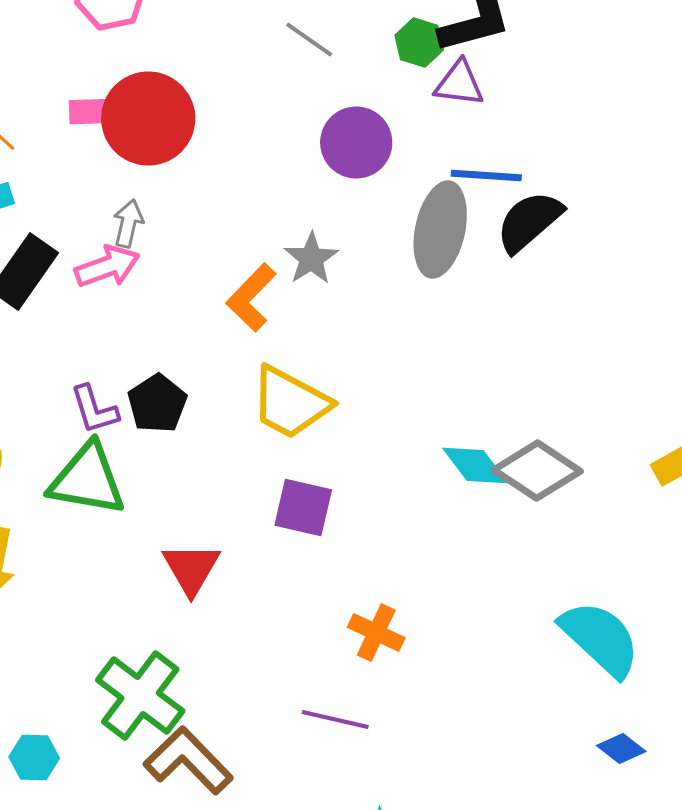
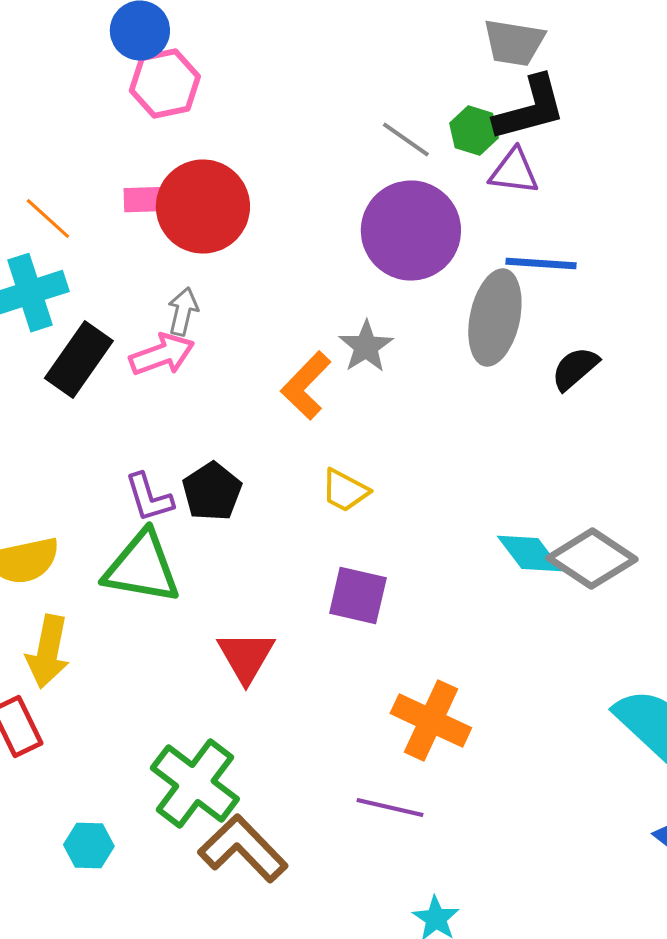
gray line: (309, 40) -> (406, 140), moved
purple circle: (356, 143) -> (411, 231), size x1.4
black semicircle: (529, 222) -> (575, 369), moved, size x0.7
yellow trapezoid: (290, 403) -> (345, 491), size x0.6
orange cross: (376, 633) -> (431, 721), size x1.4

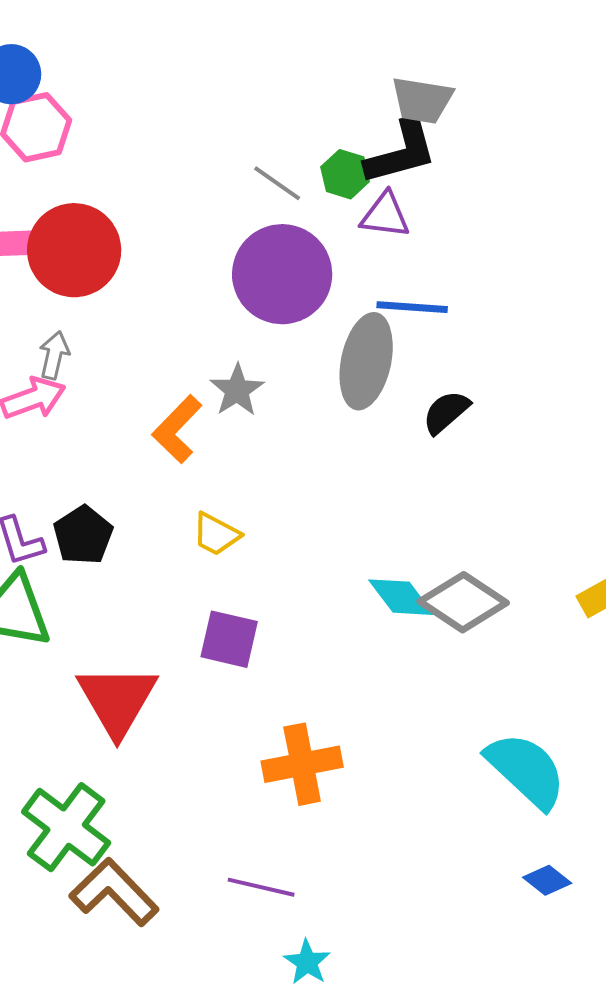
gray trapezoid: (514, 43) -> (422, 100), moved
red triangle: (246, 657) -> (117, 700), size x1.4
orange cross: (431, 721) -> (302, 764), turned -36
purple line: (390, 808) -> (261, 887), moved

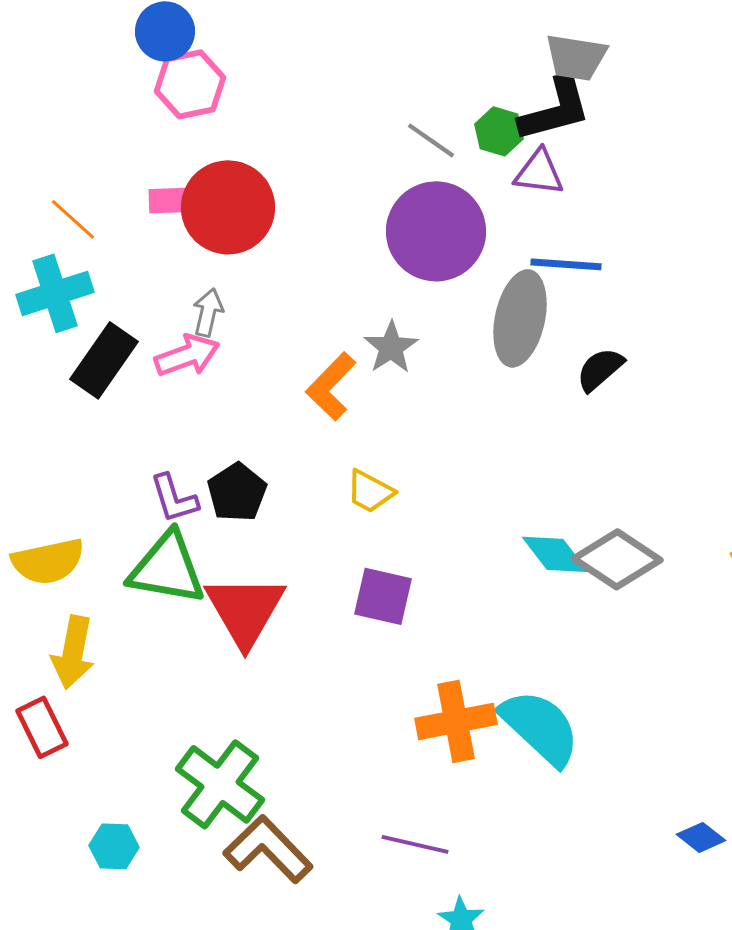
red triangle: (117, 700) -> (245, 610), moved
cyan semicircle: (526, 770) -> (540, 727), moved

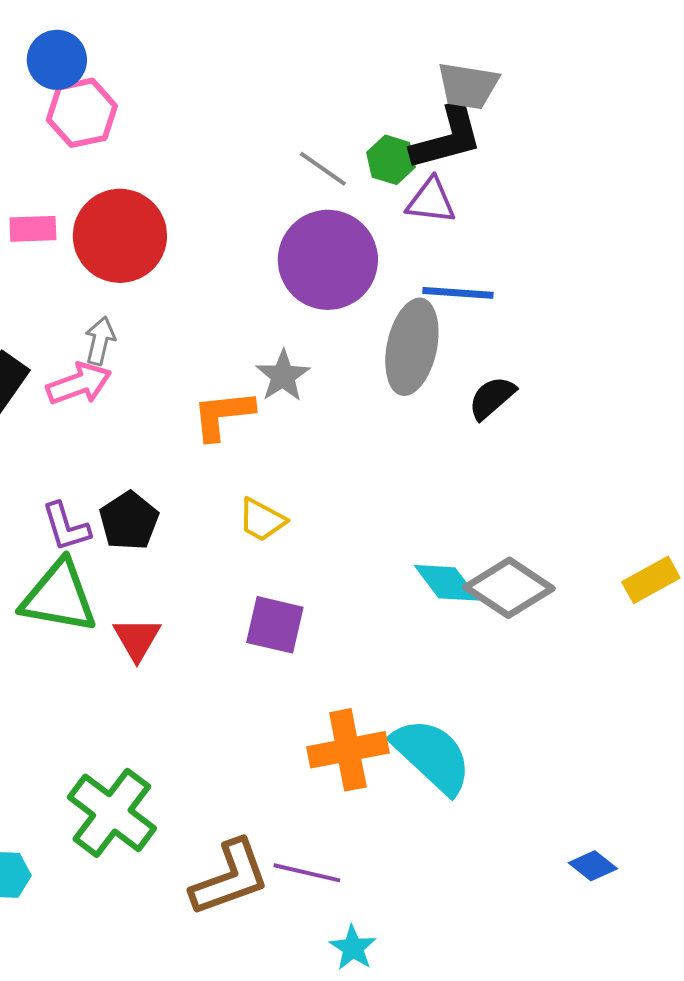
pink rectangle: (172, 200) -> (33, 229), moved
orange L-shape: (331, 386) -> (223, 415), turned 40
red triangle: (245, 610) -> (137, 639), size x0.6
brown L-shape: (268, 849) -> (230, 878), moved, turned 114

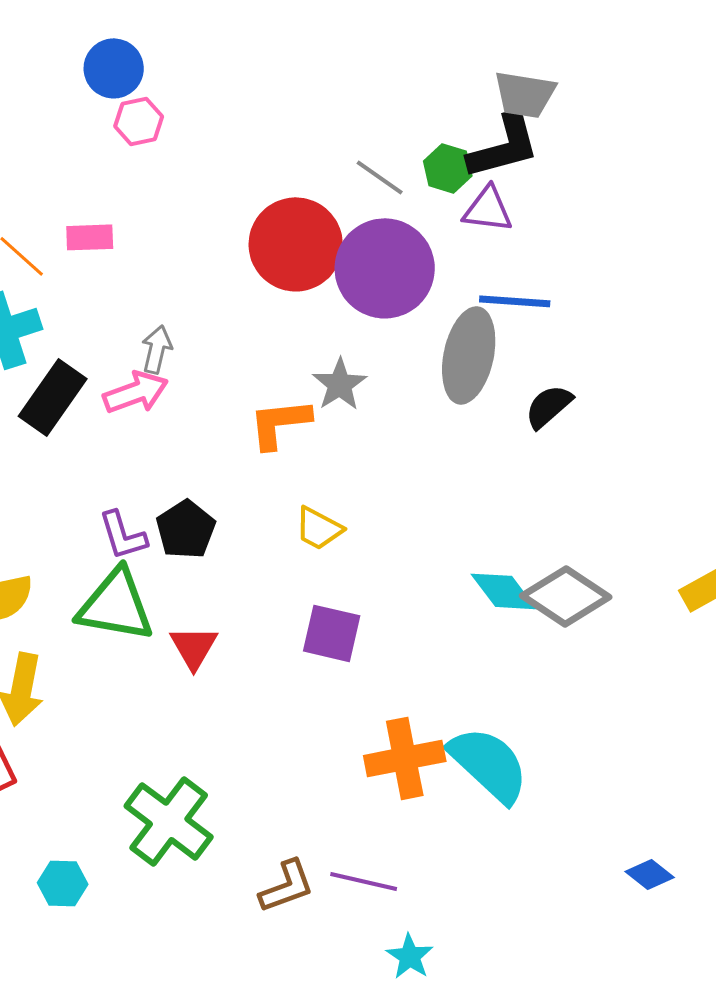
pink hexagon: (82, 113) -> (139, 121), size x0.7
red circle: (120, 236) -> (296, 244), moved
brown L-shape: (230, 878) -> (287, 886), size x0.7

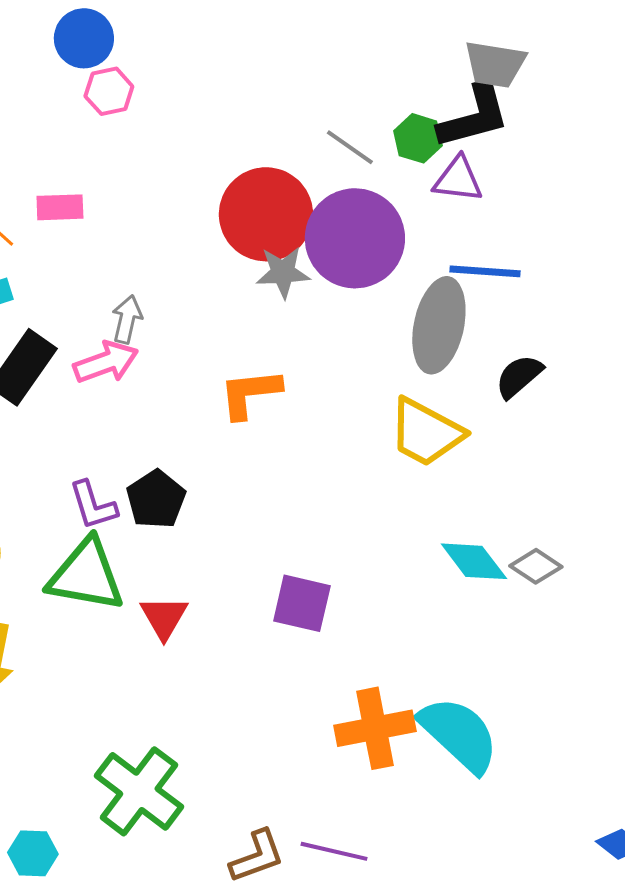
gray star: (340, 384) -> (283, 272), moved, turned 30
yellow trapezoid: (319, 528) -> (426, 432), moved, size x1.6
gray diamond: (566, 596) -> (536, 566), size x0.6

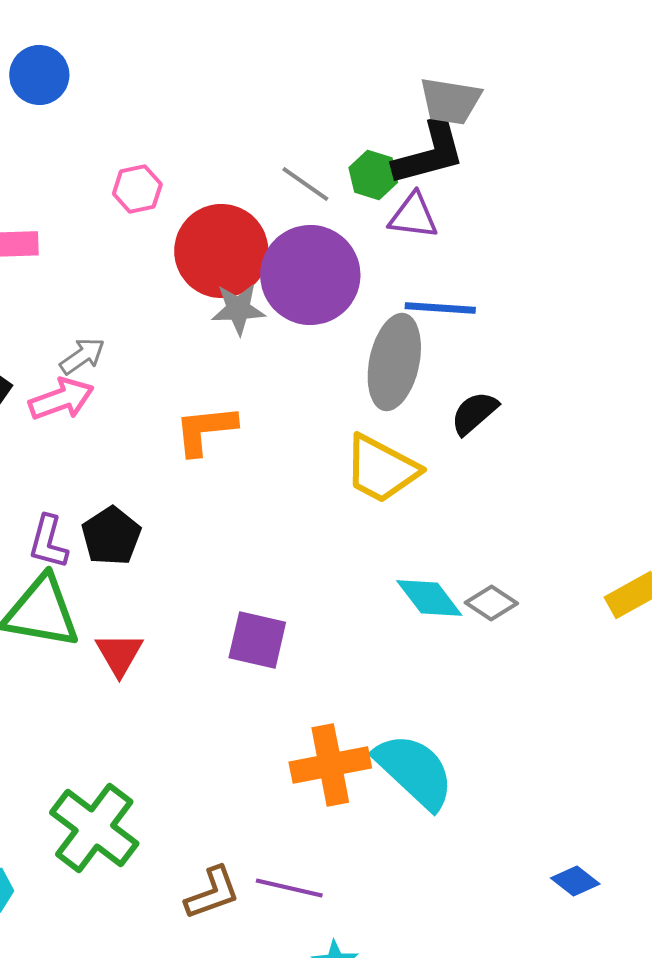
pink hexagon: (109, 91) -> (137, 189), moved
gray arrow: (127, 319) -> (82, 356), turned 42
purple L-shape: (93, 505) -> (48, 542), turned 32

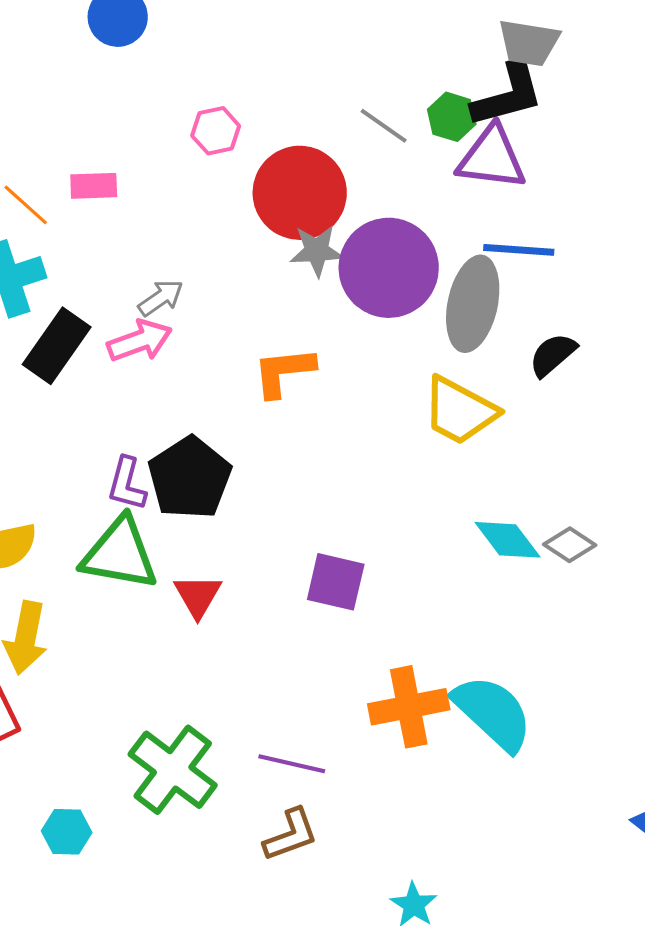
purple triangle: (413, 216) -> (492, 158), size x1.4
purple circle: (310, 275) -> (389, 268), moved
black pentagon: (111, 536) -> (190, 478), size x1.4
purple line: (289, 888) -> (292, 764), moved

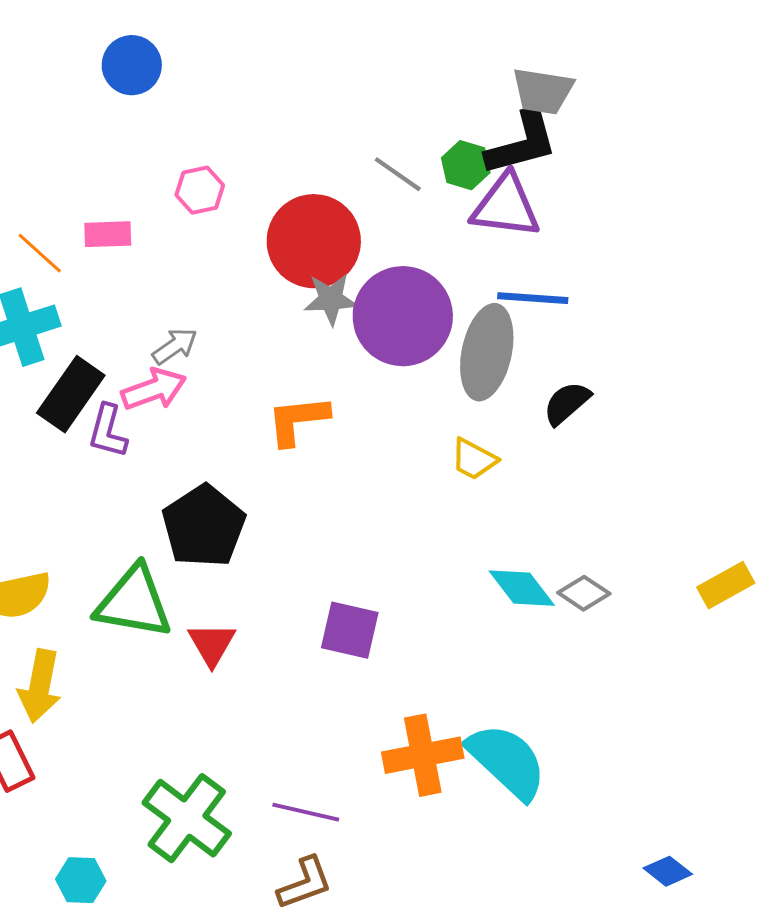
pink hexagon: (216, 131) -> (200, 190), moved
yellow trapezoid: (460, 411) -> (474, 459), size x0.6
purple L-shape: (127, 484) -> (108, 431), moved

